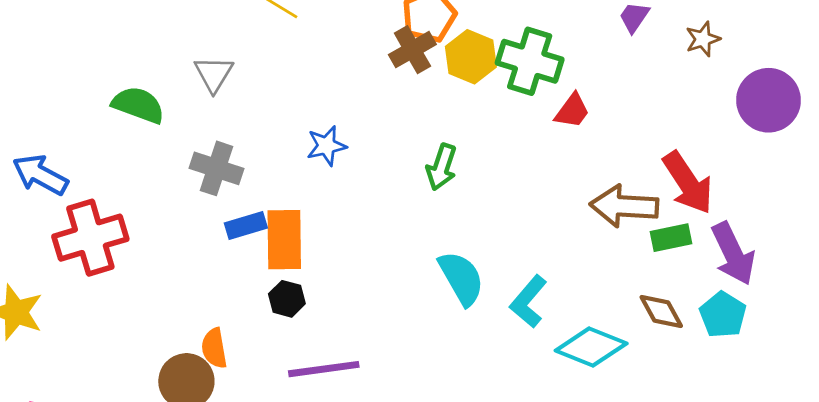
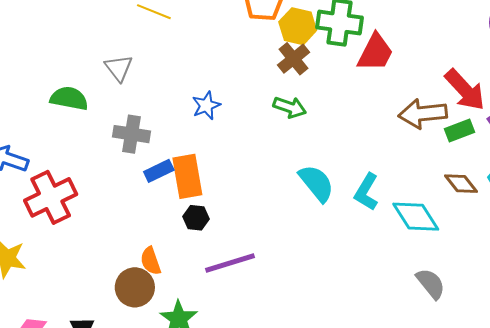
brown cross: (412, 50) -> (294, 59), moved
red trapezoid: (572, 111) -> (375, 53), size x1.5
green arrow: (442, 167) -> (290, 107), turned -80
cyan diamond: (591, 347) -> (416, 217), turned 45

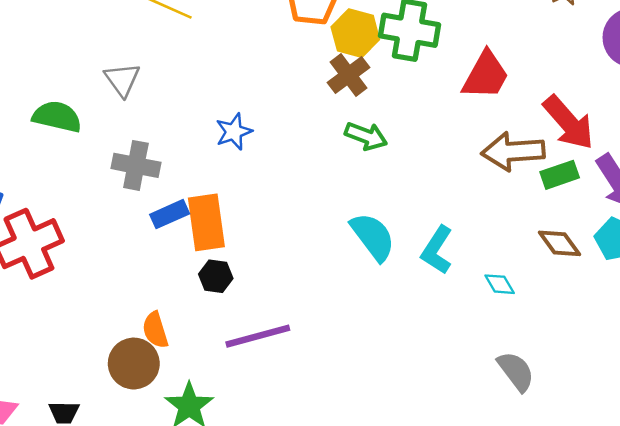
red trapezoid: (375, 53) -> (486, 75), moved
green arrow: (290, 107) -> (366, 136), moved
cyan diamond: (416, 217) -> (500, 284), size x0.5

